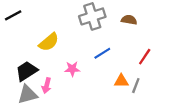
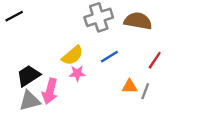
brown semicircle: (129, 20) -> (138, 21), size x1.6
yellow semicircle: (49, 42) -> (73, 55), moved
pink arrow: (47, 86) -> (50, 91), size x1.5

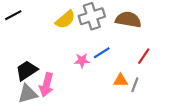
yellow semicircle: (73, 55) -> (65, 20), moved
pink star: (77, 73) -> (82, 60), moved

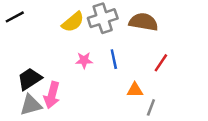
blue line: (102, 53) -> (114, 59), turned -70
pink star: (82, 60) -> (84, 60), moved
gray line: (135, 85) -> (151, 107), moved

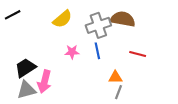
gray cross: (103, 18) -> (98, 25), moved
red line: (161, 63) -> (138, 54), turned 70
gray line: (151, 107) -> (119, 92), moved

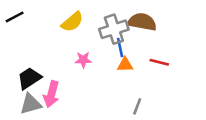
blue line: (97, 51) -> (120, 48), moved
orange triangle: (115, 77) -> (125, 65), moved

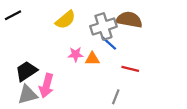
blue line: (120, 48) -> (109, 43), turned -36
red line: (159, 62) -> (130, 69), moved
orange triangle: (125, 65) -> (92, 59), moved
gray line: (137, 106) -> (116, 97), moved

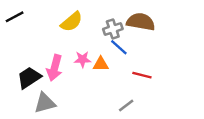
gray cross: (103, 26) -> (113, 29), size x0.7
pink arrow: (46, 86) -> (55, 68), moved
gray triangle: (27, 95) -> (45, 103), moved
gray line: (116, 97) -> (126, 105), turned 32

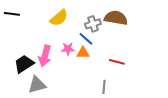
black line: (15, 17) -> (12, 14), turned 35
blue line: (119, 47) -> (86, 39), moved
gray line: (126, 105) -> (104, 87), turned -48

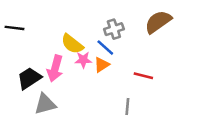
black line: (12, 14) -> (15, 28), moved
yellow semicircle: (59, 18) -> (72, 44), moved, turned 78
brown semicircle: (116, 18) -> (158, 22), moved, turned -45
orange triangle: (83, 53) -> (102, 65), turned -32

